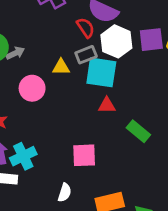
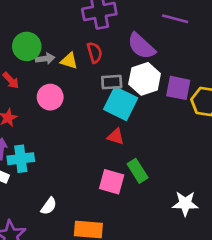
red semicircle: (86, 28) -> (95, 53), moved
yellow triangle: (61, 67) -> (69, 61), moved
pink square: (84, 155) -> (112, 182), moved

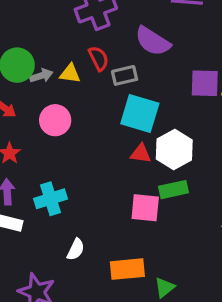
white hexagon: (145, 79) -> (174, 150), moved
gray rectangle: (112, 82) -> (125, 75), moved
cyan cross: (21, 159) -> (51, 199), moved
green rectangle: (138, 171) -> (174, 190), turned -60

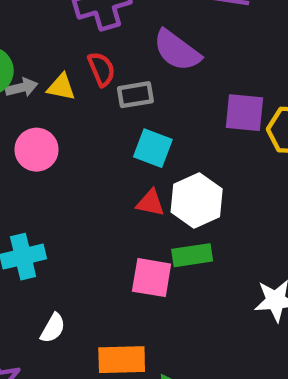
cyan square: (140, 114) -> (153, 148), size x0.7

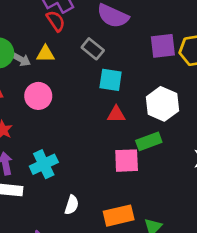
red semicircle: (101, 69) -> (56, 21), moved
gray arrow: (22, 88) -> (21, 59), turned 54
gray rectangle: (135, 95) -> (93, 49), turned 60
white hexagon: (197, 201) -> (162, 104), moved

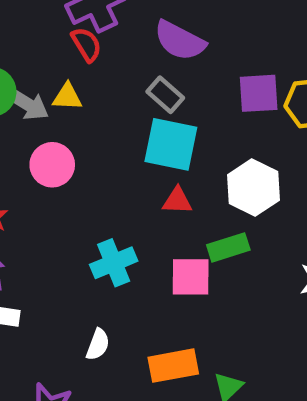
gray rectangle: (93, 49) -> (165, 95), moved
gray arrow: (21, 59) -> (27, 104), size x1.4
cyan square: (111, 80) -> (171, 144), size x1.4
cyan cross: (44, 164) -> (114, 263), moved

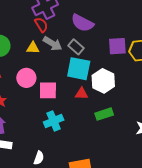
gray arrow: (27, 104) -> (53, 44), moved
white hexagon: (253, 187) -> (103, 81), moved
pink square: (191, 277) -> (48, 90), moved
white semicircle: (98, 344) -> (39, 158), moved

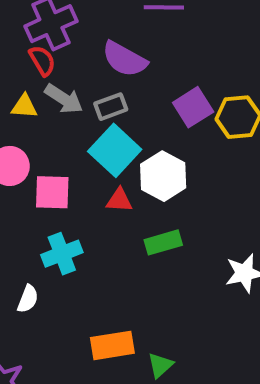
purple square: (117, 46) -> (193, 107), turned -30
gray rectangle: (76, 47) -> (111, 107), turned -63
cyan square: (79, 69) -> (115, 150), turned 30
white semicircle: (39, 158) -> (28, 299), moved

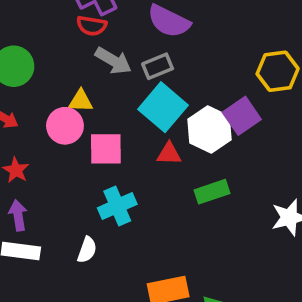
red semicircle: (42, 61) -> (92, 26), turned 132
yellow triangle: (24, 106) -> (81, 101), moved
purple square: (193, 107) -> (242, 116), moved

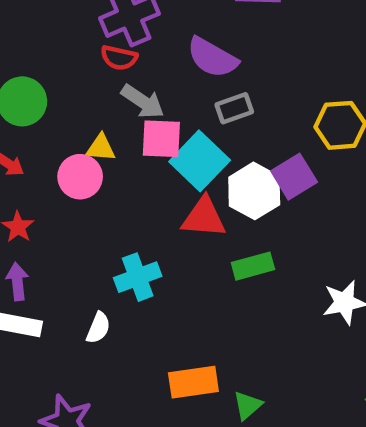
gray rectangle: (158, 66) -> (234, 108), moved
pink square: (106, 149) -> (161, 139), moved
red triangle: (169, 154) -> (204, 217), size x1.5

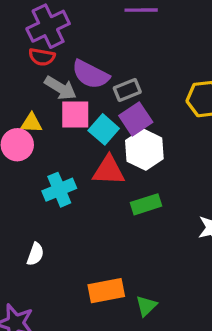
purple semicircle: (212, 58) -> (90, 74), moved
cyan square: (200, 161) -> (104, 129), size x0.7
purple square: (294, 177) -> (136, 119), moved
cyan cross: (138, 277) -> (59, 190), moved

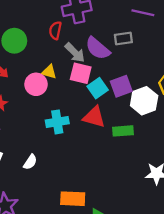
red semicircle: (42, 57) -> (55, 30), moved, turned 78
gray rectangle: (127, 90) -> (123, 39), moved
white hexagon: (144, 150) -> (144, 101), moved
green rectangle: (146, 204) -> (123, 131), moved

